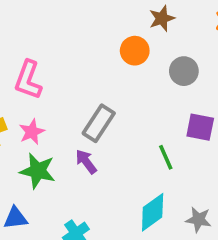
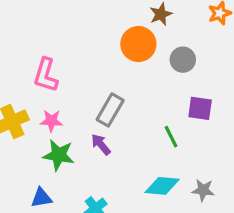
orange circle: (135, 51) -> (138, 44), size x1.4
pink star: (32, 132) -> (51, 121), turned 30
cyan diamond: (153, 212) -> (162, 186), turned 44

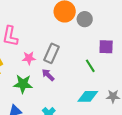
gray circle: (183, 60) -> (85, 19), moved
pink star: (51, 121) -> (29, 58), moved

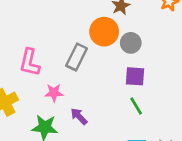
purple square: (106, 47) -> (135, 76), moved
gray rectangle: (51, 53) -> (77, 57), moved

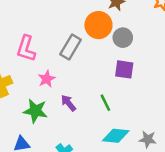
pink star: (54, 93) -> (47, 79), turned -30
green line: (136, 106) -> (105, 103), moved

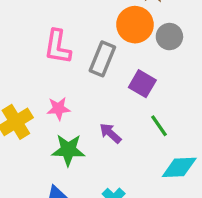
pink L-shape: (26, 48) -> (58, 47), moved
purple square: (124, 69) -> (142, 84), moved, turned 30
pink star: (47, 79) -> (58, 108), moved, turned 30

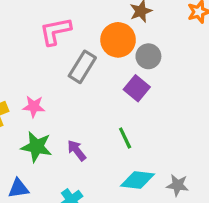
pink L-shape: (58, 47) -> (55, 31), moved, turned 60
purple square: (142, 84) -> (137, 88), moved
purple arrow: (110, 133) -> (77, 150), moved

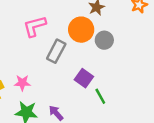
purple square: (137, 88) -> (84, 78), moved
green line: (125, 138) -> (100, 96), moved

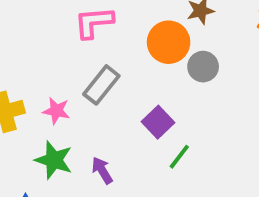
gray rectangle: (56, 51) -> (101, 85), moved
green line: (100, 96) -> (179, 157), turned 56

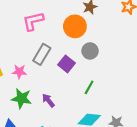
gray circle: (203, 67) -> (90, 51), moved
purple square: (158, 122) -> (66, 64), moved

